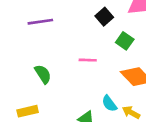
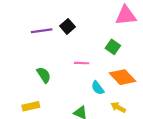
black square: (104, 17) -> (67, 26), moved
cyan semicircle: (109, 104) -> (98, 88), moved

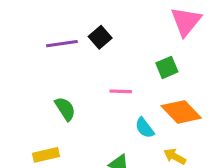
pink triangle: (126, 16) -> (186, 21), turned -45
green square: (113, 47) -> (167, 67), turned 32

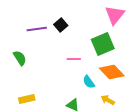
green square: (167, 67) -> (103, 44), size x1.6
green semicircle: (65, 109) -> (20, 58), moved

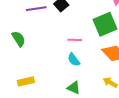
cyan semicircle: (89, 82) -> (74, 60), moved

